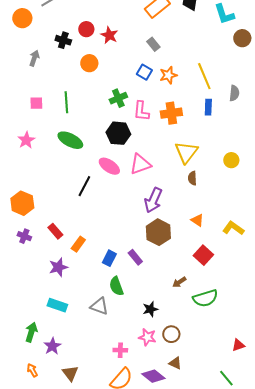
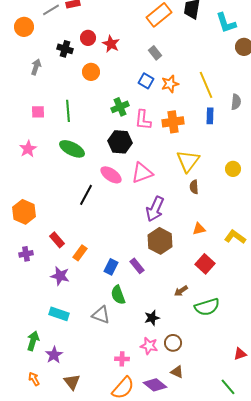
orange triangle: (197, 220) -> (199, 229), turned -48
purple cross: (24, 236) -> (26, 254), moved, turned -32
purple star: (58, 267) -> (60, 276), turned 30

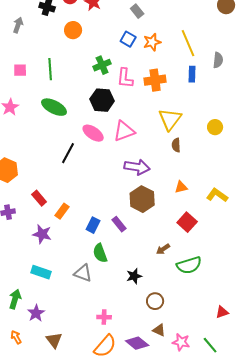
purple arrow: (155, 209) -> (137, 167), turned -105
pink star: (149, 346) -> (181, 342), moved

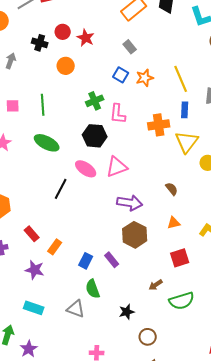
orange cross: (155, 80) -> (159, 125), moved
yellow triangle: (170, 119) -> (187, 142), moved
brown semicircle: (176, 145) -> (172, 189), moved, turned 144
red square: (187, 222) -> (180, 258), turned 30

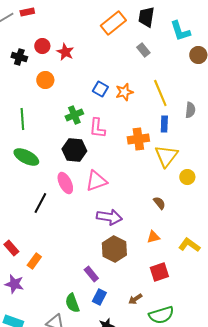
gray rectangle: (130, 47) -> (143, 50), moved
pink ellipse: (86, 169) -> (65, 183), turned 30
brown semicircle: (172, 189) -> (159, 203), moved
blue rectangle: (86, 261) -> (99, 297), moved

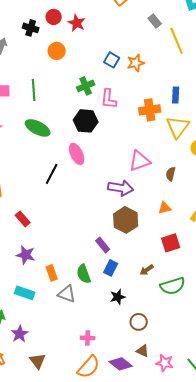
yellow line: (160, 93) -> (177, 41), moved
pink triangle: (96, 181) -> (140, 161), moved
brown semicircle: (159, 203) -> (171, 174), turned -128
orange rectangle: (34, 261) -> (52, 273), moved, turned -56

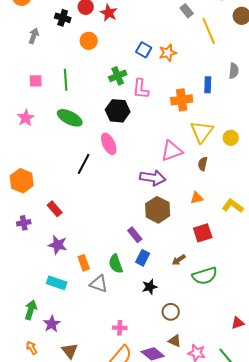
yellow triangle: (178, 127) -> (202, 132), moved

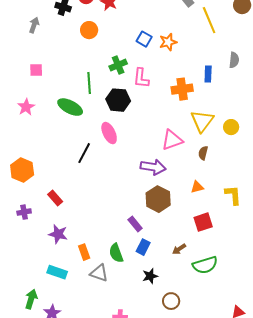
green line: (66, 80) -> (89, 83), moved
yellow L-shape: (233, 206) -> (233, 195), turned 50

